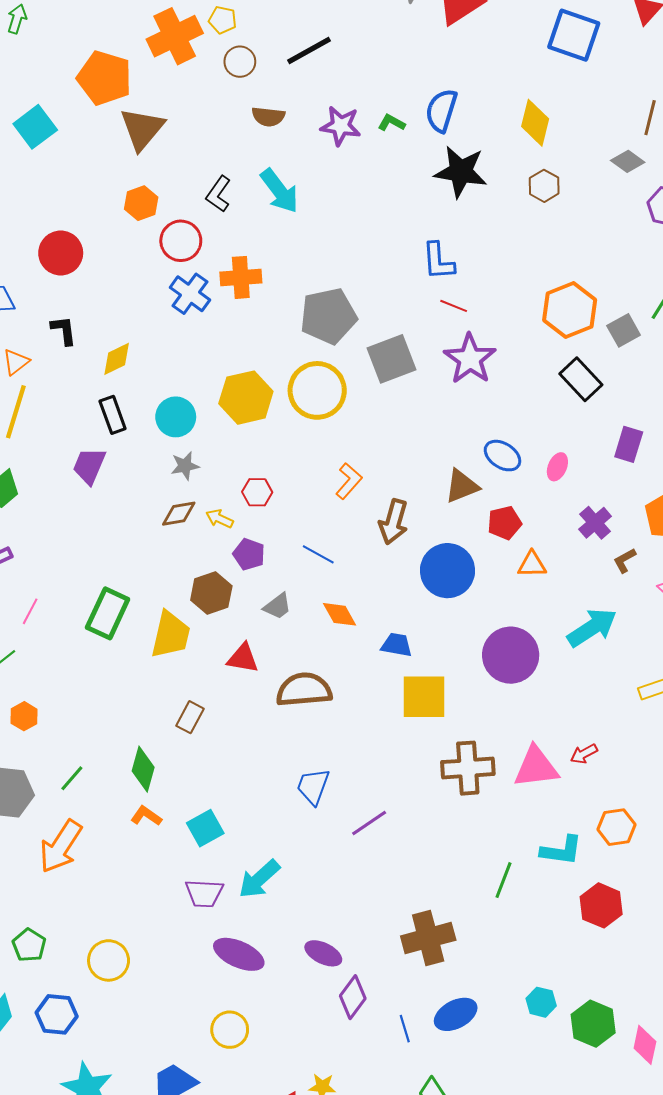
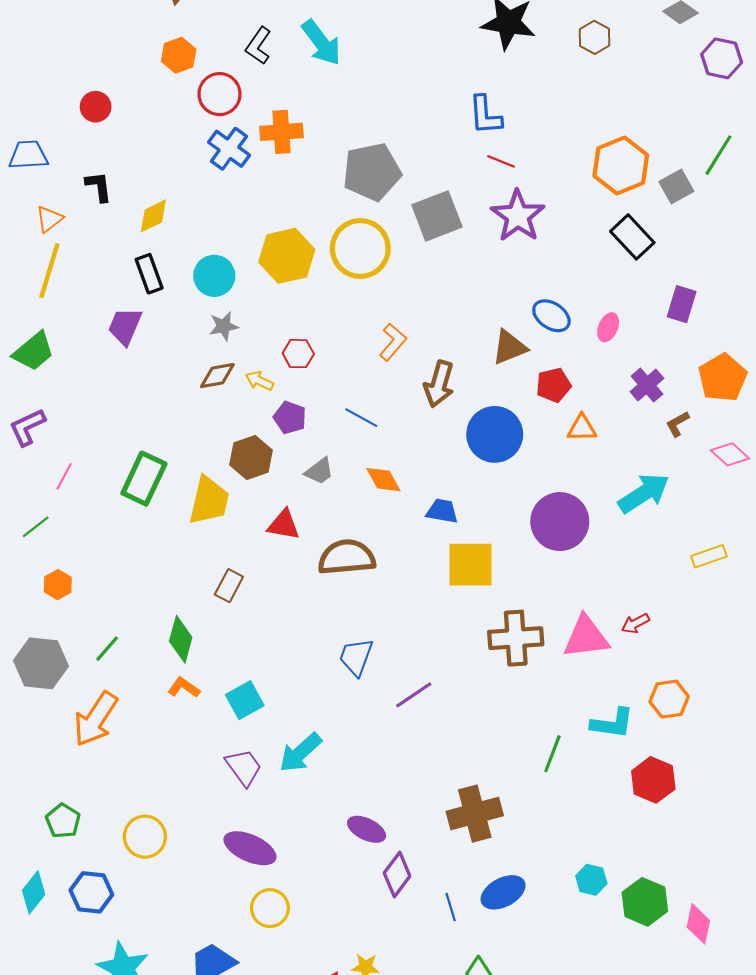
red circle: (61, 253) -> (96, 107), size x0.7
purple trapezoid: (204, 893) -> (244, 767), turned -129
purple ellipse: (239, 954) -> (250, 848), moved

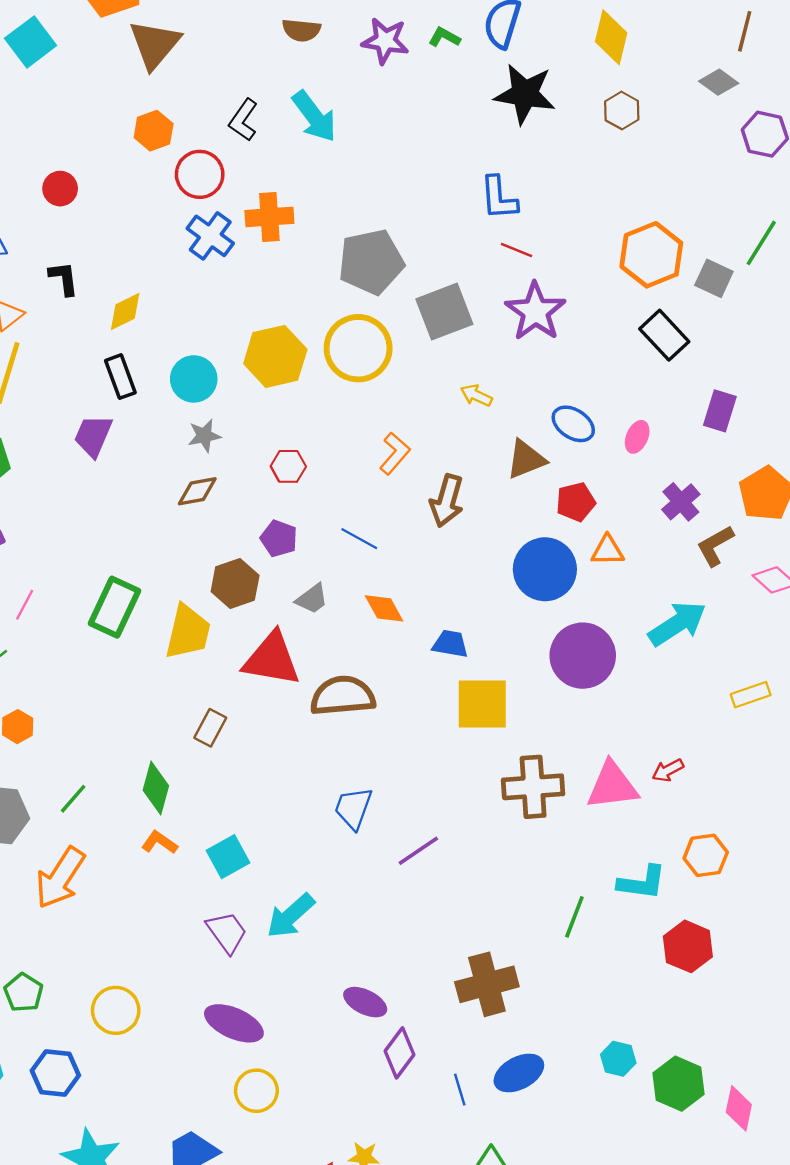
gray square: (676, 187) -> (714, 278), turned -36
yellow arrow: (259, 381) -> (476, 395), moved
brown L-shape: (677, 424) -> (715, 546), size x1.4
blue circle: (495, 434) -> (545, 569), moved
red triangle: (284, 525) -> (272, 659), size x1.6

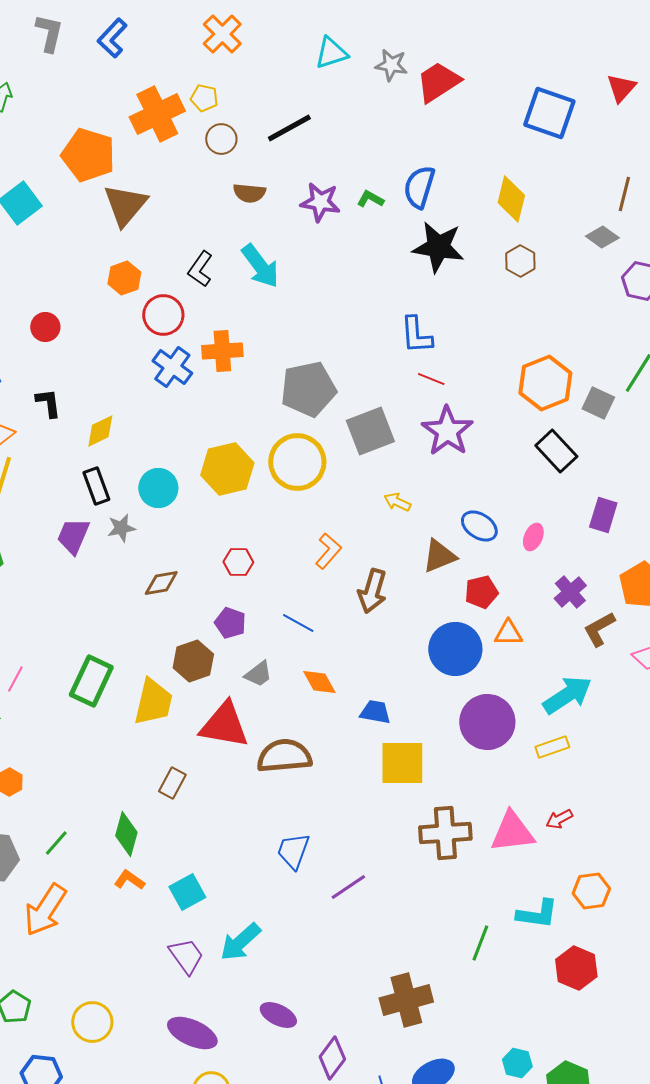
gray star: (204, 436) -> (121, 528), moved
yellow rectangle: (751, 695) -> (552, 747), moved
purple ellipse: (365, 1002) -> (278, 1015), moved

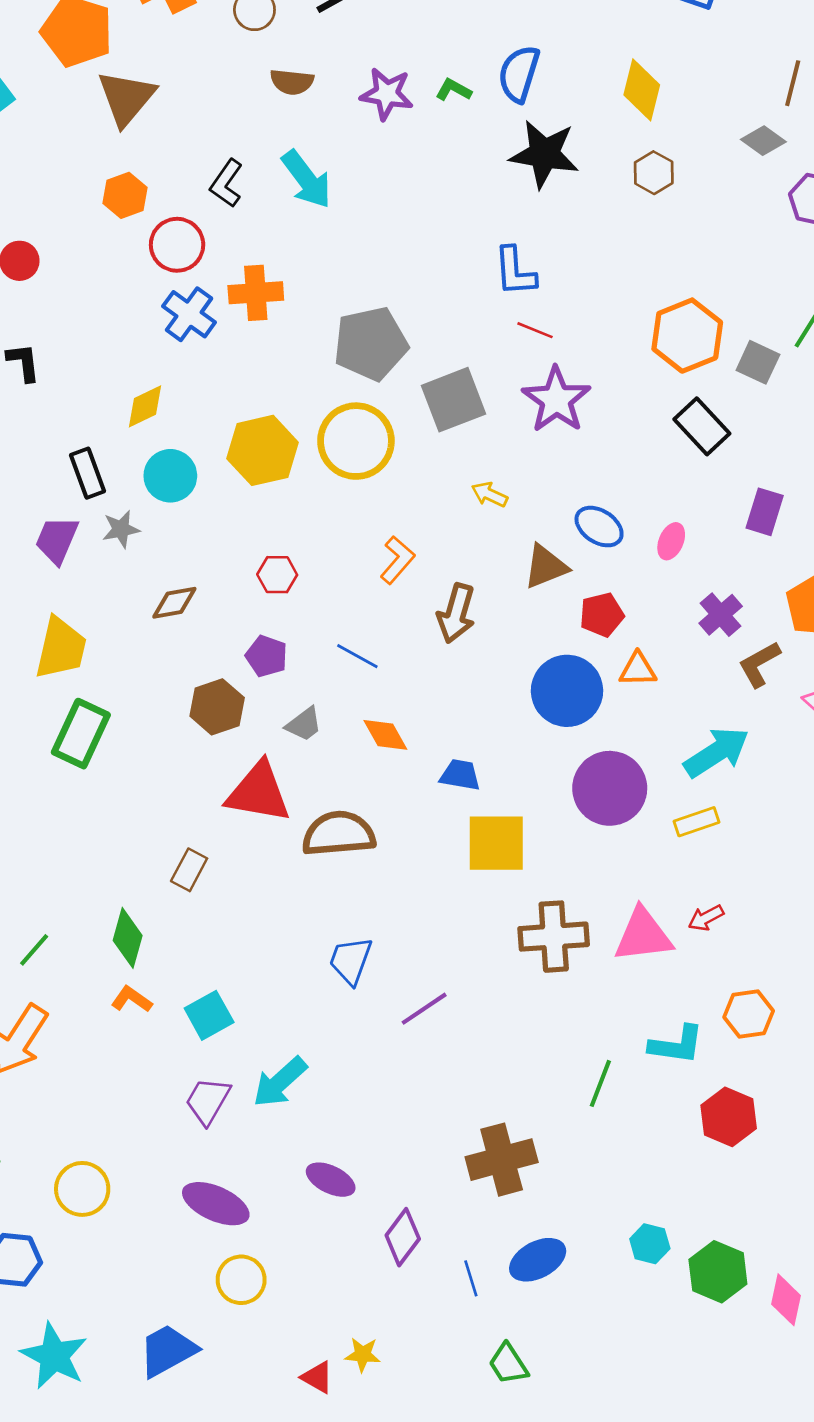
yellow diamond: (100, 431) -> (145, 406), moved
yellow trapezoid: (153, 702) -> (61, 648), moved
purple trapezoid: (186, 956) -> (208, 1101), turned -114

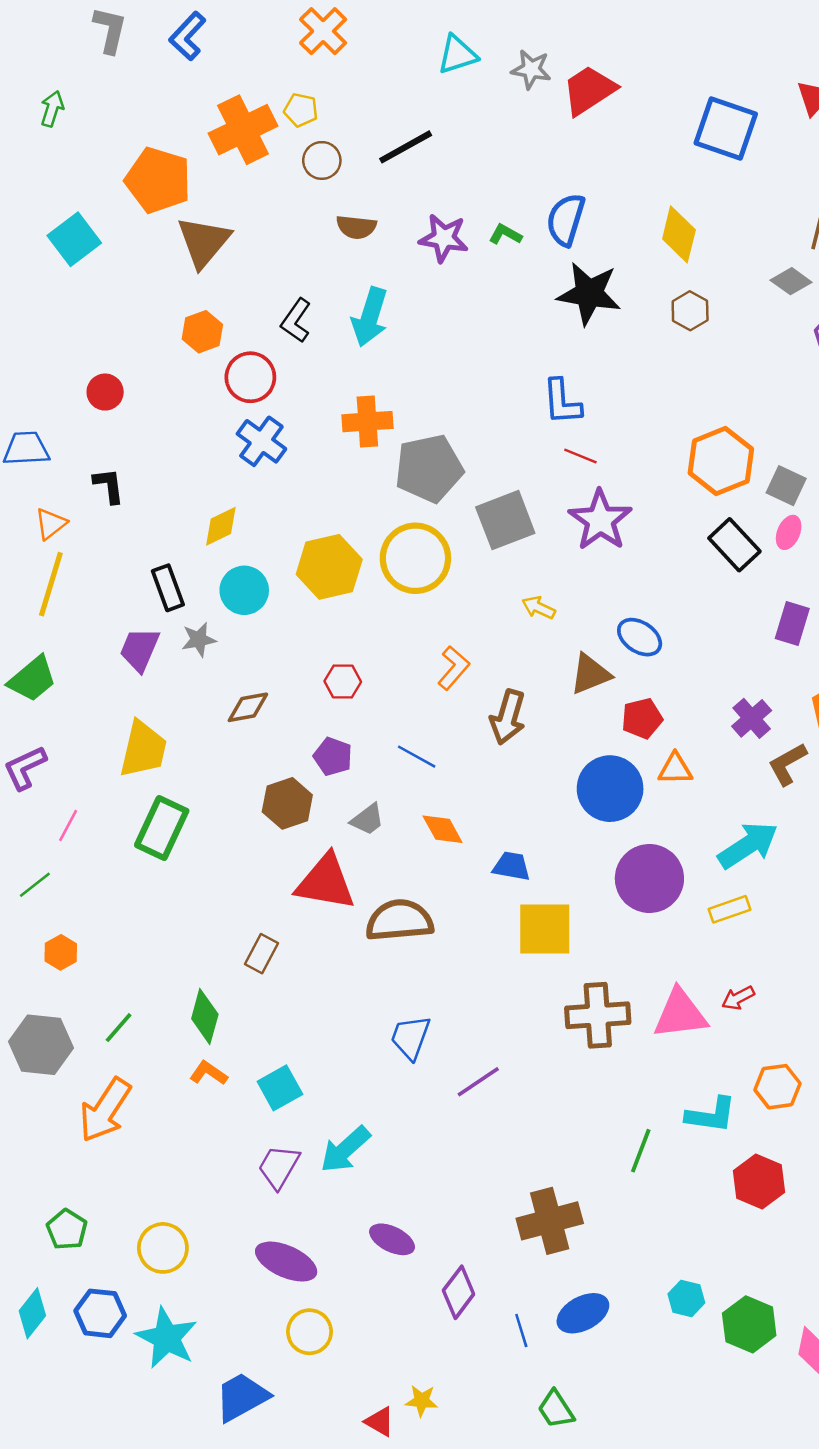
cyan arrow: (307, 179) -> (370, 317), turned 54
orange cross: (256, 293) -> (367, 422), moved
pink ellipse: (671, 541) -> (789, 532), moved
cyan star: (54, 1356) -> (167, 1338), moved

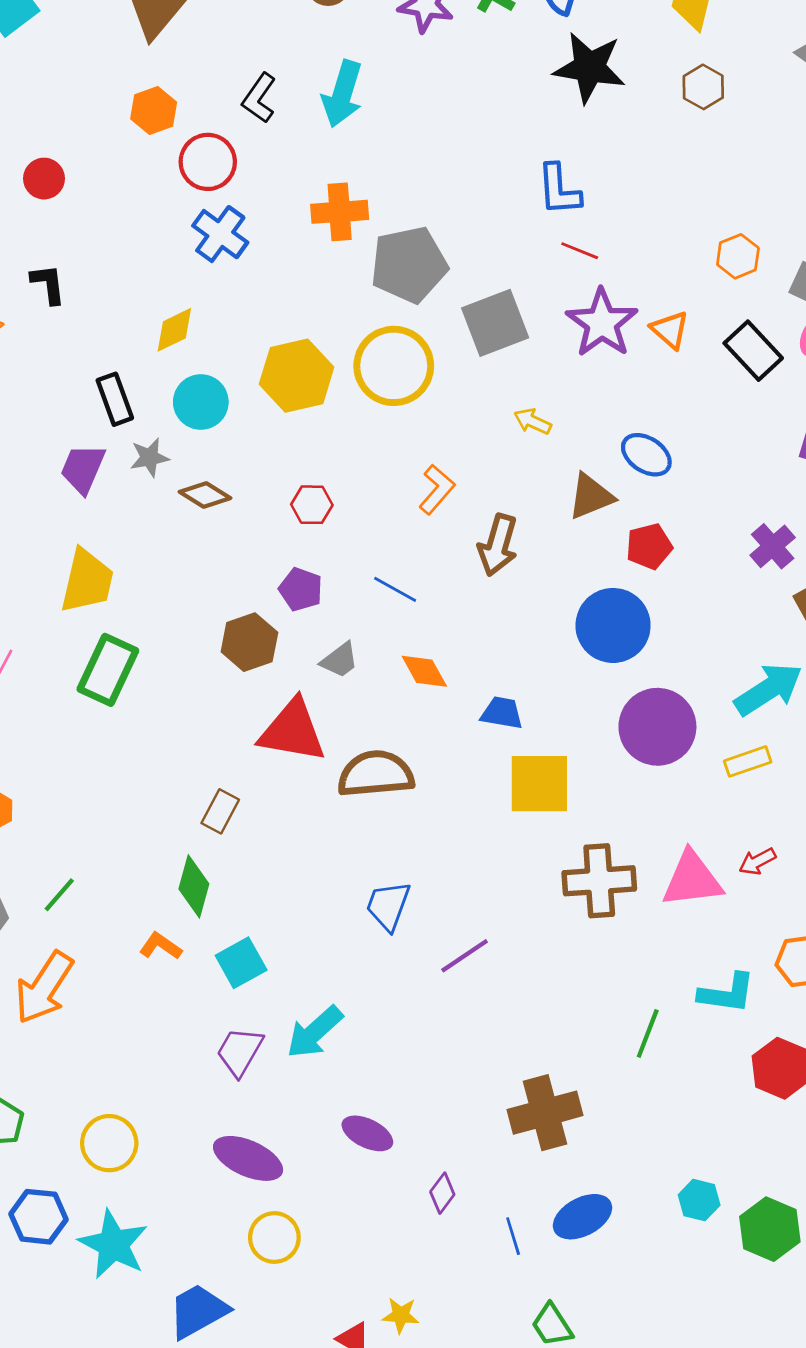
orange hexagon: (721, 461) -> (738, 256), size x0.6
brown diamond: (248, 707) -> (205, 495), moved, turned 42
orange triangle: (675, 769) -> (670, 330), moved, turned 42
green diamond: (205, 1016) -> (194, 886), moved
purple diamond: (459, 1292) -> (442, 1193), size x0.7

